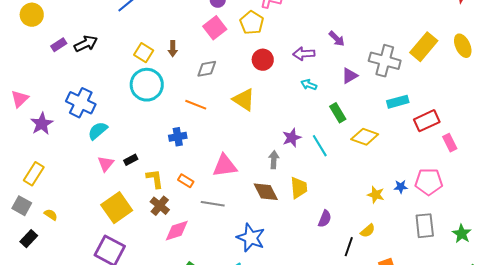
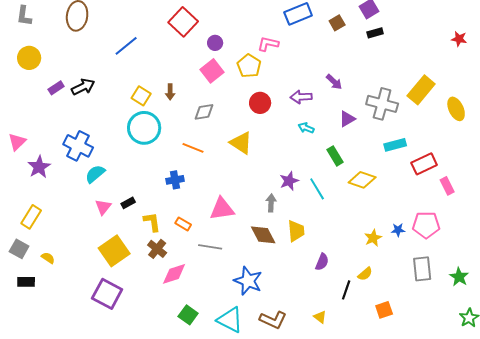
yellow ellipse: (463, 46) -> (456, 109), moved
yellow star: (376, 195) -> (373, 238), turned 30
black rectangle: (29, 239) -> (26, 282), turned 48

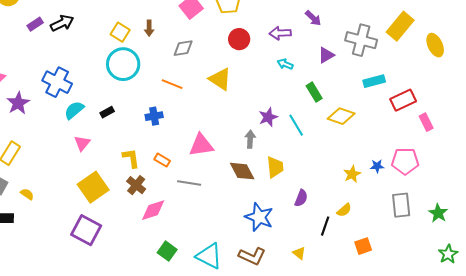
black rectangle: (128, 203) -> (107, 112), moved
blue star: (248, 281) -> (259, 217), moved

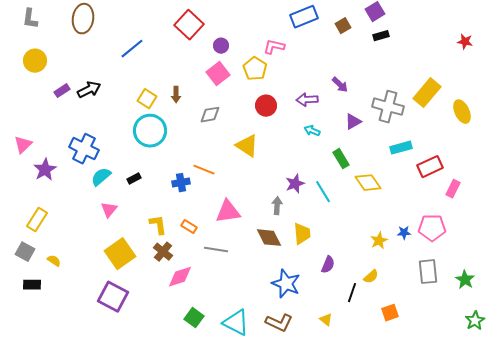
orange line: (172, 84) -> (204, 170), moved
yellow diamond: (341, 116) -> (368, 183), turned 36
pink rectangle: (426, 122) -> (453, 189), turned 54

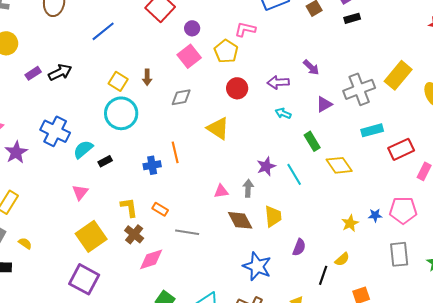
gray cross: (388, 107) -> (359, 89), turned -36
orange line: (204, 170) -> (175, 152), turned 55
cyan semicircle: (101, 177) -> (83, 149), moved
pink triangle: (228, 212) -> (221, 191), moved, size x0.6

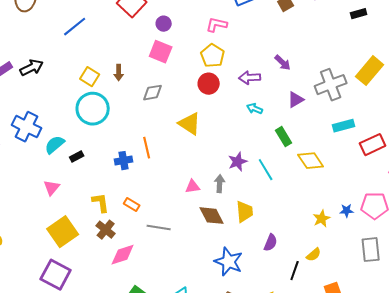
black rectangle: (352, 18) -> (359, 14), moved
yellow pentagon: (226, 51) -> (213, 56), moved
pink square: (189, 56) -> (161, 52), turned -30

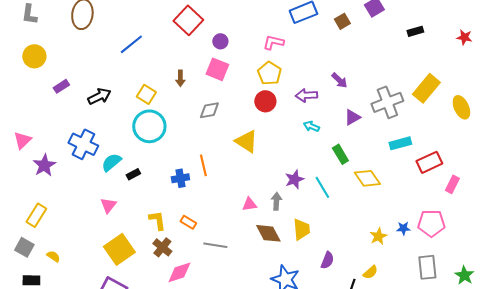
black arrow: (32, 68) -> (99, 96), moved
brown arrow: (119, 73) -> (180, 78), moved

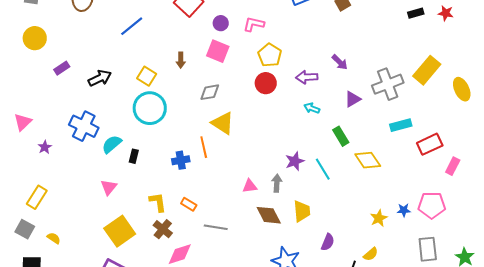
red star: (464, 37) -> (446, 13), moved
pink L-shape: (273, 42) -> (254, 24), moved
yellow triangle: (246, 141) -> (223, 123), moved
purple star: (44, 165) -> (45, 147), size x0.6
black rectangle: (133, 174) -> (134, 156), turned -48

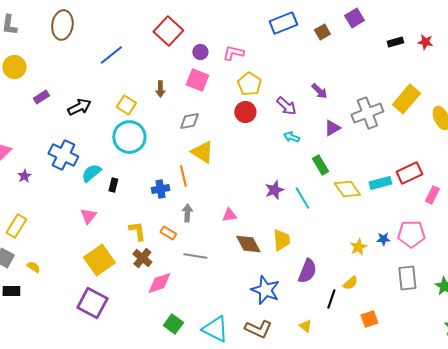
purple arrow: (307, 77) -> (286, 106), turned -135
cyan rectangle: (401, 125) -> (380, 183), moved
gray arrow: (277, 183) -> (187, 213), moved
purple semicircle: (328, 242) -> (307, 271), size x1.4

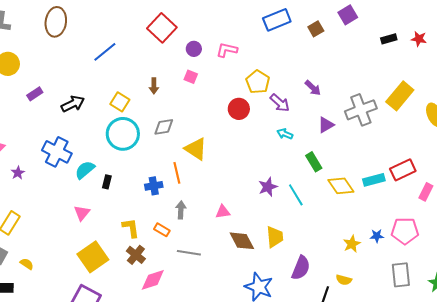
pink square: (197, 80) -> (191, 77), size x0.6
yellow pentagon: (249, 84) -> (258, 82), moved
gray diamond: (189, 121) -> (164, 127), moved
yellow semicircle: (350, 283) -> (344, 280), turned 56

